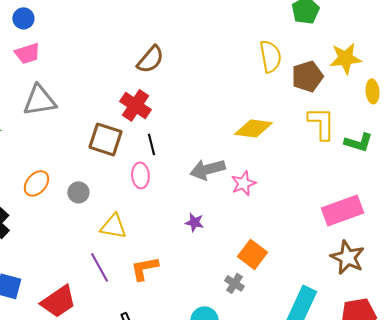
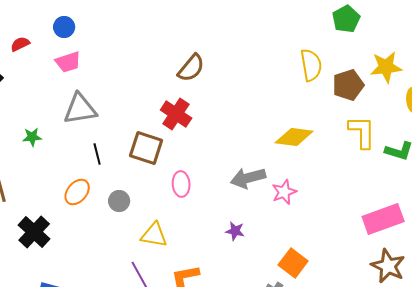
black line: (151, 144) -> (97, 154), moved

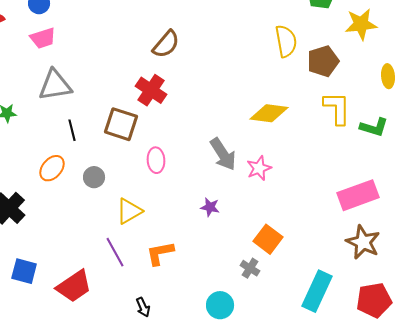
yellow star: (386, 67) -> (361, 24), moved
gray arrow: (248, 178) -> (223, 154), turned -108
yellow triangle: (154, 235) -> (129, 211), turned -40

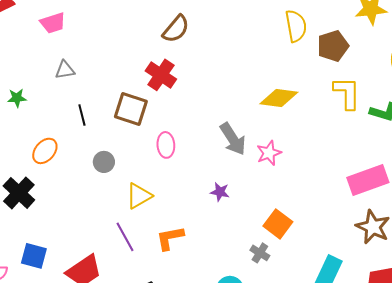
gray triangle: (55, 85) -> (65, 70), size x0.6
orange ellipse: (52, 168) -> (45, 151), moved

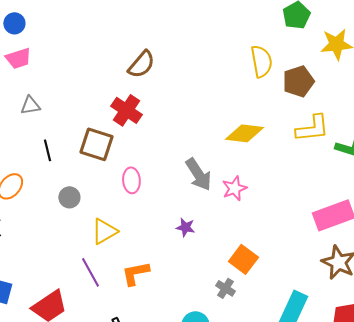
yellow L-shape: (347, 93) -> (312, 128), turned 84

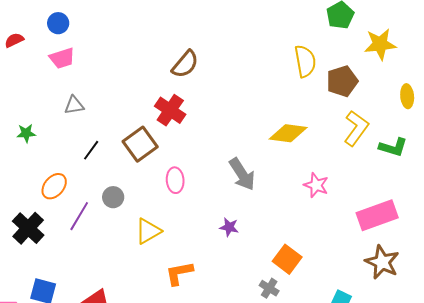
yellow L-shape: (312, 128) -> (356, 128), turned -48
brown square: (96, 144) -> (140, 144), turned 36
black line: (47, 150) -> (91, 150), turned 50
pink star: (234, 188) -> (316, 185), moved, turned -30
purple line: (90, 272) -> (79, 216), moved, turned 60

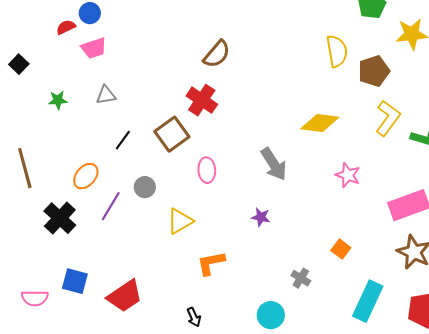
red semicircle: (14, 40) -> (66, 27), moved
green star: (26, 133) -> (58, 100), moved
orange square: (287, 259) -> (341, 249), moved, size x0.7

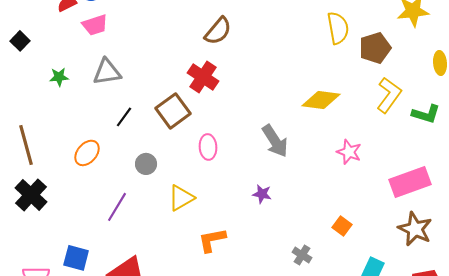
gray triangle: (106, 95) -> (107, 72), size x1.4
purple line: (111, 206) -> (117, 207), moved
black cross: (60, 218) -> (31, 195), moved

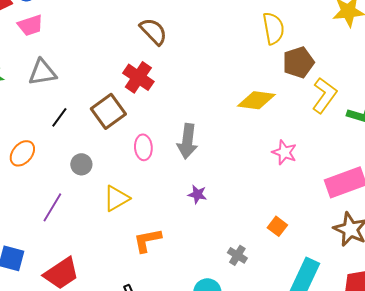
brown semicircle: (218, 31) -> (153, 31), turned -84
brown pentagon: (375, 48) -> (298, 62), moved
gray arrow: (275, 141) -> (187, 141), moved, turned 40

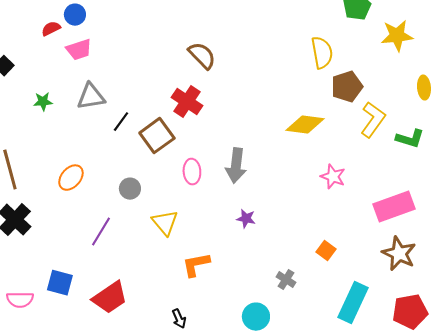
black line: (59, 117) -> (121, 122), moved
yellow triangle: (116, 198) -> (165, 223), turned -40

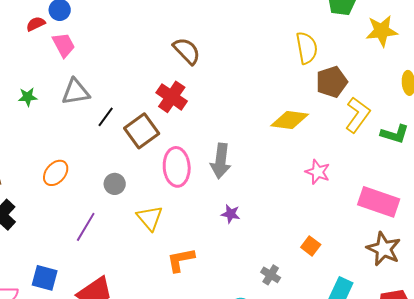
pink trapezoid: (79, 50) -> (64, 45), turned -100
pink ellipse: (192, 172) -> (177, 167), size x1.5
pink rectangle: (394, 207) -> (379, 202), turned 39

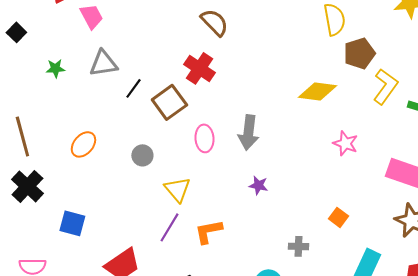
pink ellipse: (177, 167) -> (204, 138), size x0.7
purple line: (86, 227) -> (169, 227), moved
gray cross: (271, 275) -> (298, 246), turned -30
blue square: (45, 278) -> (72, 223), moved

